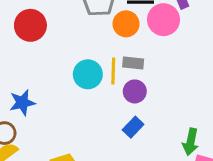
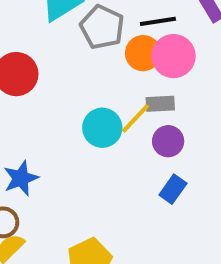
pink circle: (164, 20) -> (174, 56), moved
yellow line: (113, 71) -> (136, 118), turned 50

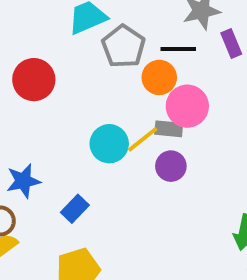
pink circle: (174, 56) -> (187, 106), moved
blue rectangle: (173, 189) -> (75, 209), moved

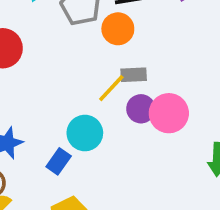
pink circle: (187, 106) -> (169, 113), moved
cyan circle: (109, 144) -> (85, 133), moved

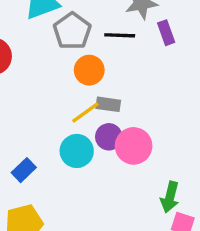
orange circle: (118, 29) -> (89, 70), moved
cyan circle: (85, 133) -> (77, 151), moved

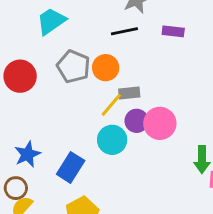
gray pentagon: (72, 31) -> (73, 66), moved
purple rectangle: (166, 33) -> (173, 31), moved, turned -50
blue rectangle: (24, 170) -> (71, 167), size x1.4

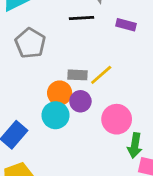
orange circle: (106, 68) -> (60, 93), moved
yellow line: (111, 105) -> (101, 75), moved
pink circle: (160, 123) -> (117, 119), moved

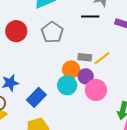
pink circle: (117, 119) -> (96, 90), moved

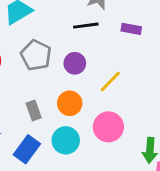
gray rectangle: (85, 57) -> (34, 111), moved, turned 72
purple circle: (86, 76) -> (75, 63), moved
cyan circle: (67, 85) -> (66, 140), moved

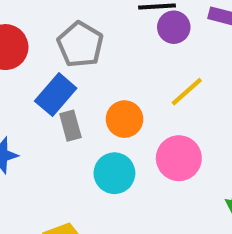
purple circle: (75, 63) -> (174, 27), moved
blue rectangle: (27, 149) -> (56, 95), moved

